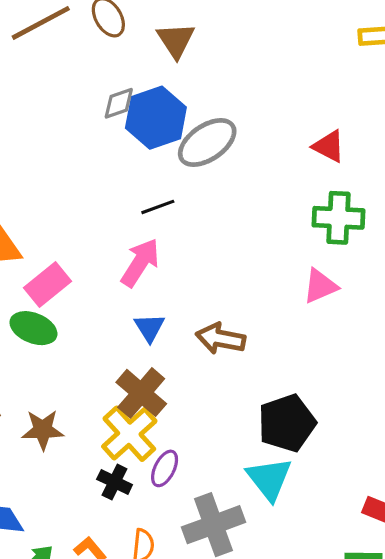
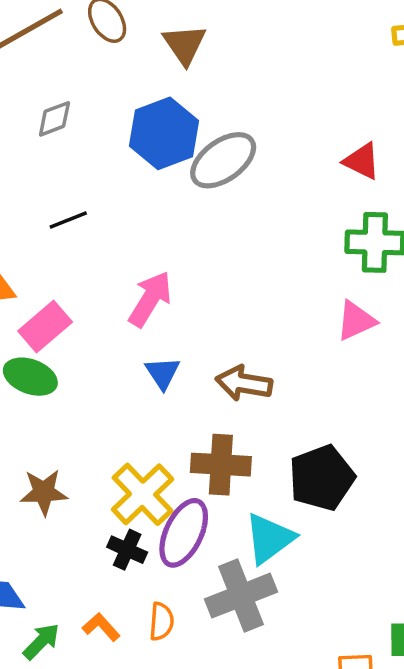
gray diamond: (119, 103) -> (54, 119), moved
black line: (158, 207) -> (68, 220), moved
brown cross: (141, 393) -> (221, 465), moved, turned -36
purple ellipse: (165, 468) -> (184, 533), size x1.6
cyan triangle: (269, 479) -> (269, 539), moved, turned 33

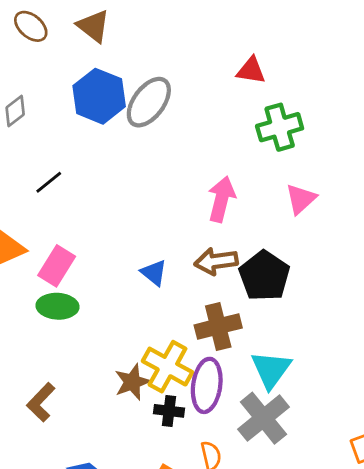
pink arrow: (150, 299) -> (221, 199), moved
pink triangle: (356, 321) -> (301, 199), moved
black pentagon: (322, 478) -> (264, 276), moved
brown star: (44, 492) -> (132, 382), moved

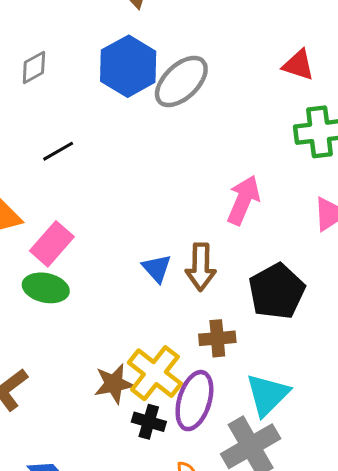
brown arrow: (216, 261) -> (201, 267), moved, turned -90
brown cross: (218, 326) -> (217, 338), size x0.7

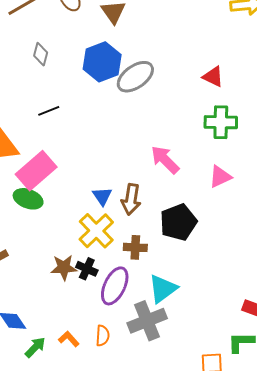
gray diamond: (34, 68) -> (41, 54), turned -55
pink arrow: (243, 200) -> (165, 160), turned -76
pink rectangle: (52, 244) -> (36, 171), size x1.4
yellow cross: (155, 373) -> (96, 231), moved
black cross: (149, 422) -> (87, 269), moved

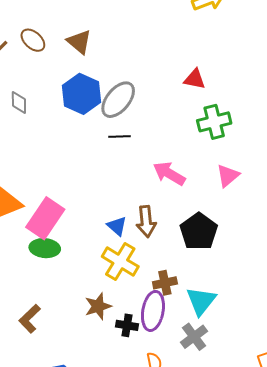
black line: (49, 111) -> (119, 136), moved, turned 35
brown cross: (135, 247) -> (165, 283), moved
black cross: (87, 269) -> (127, 325), moved
gray cross: (147, 321) -> (194, 337), size x0.7

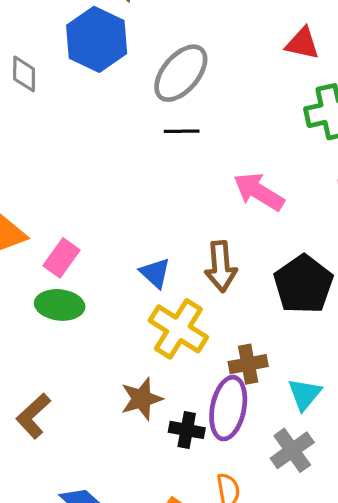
blue hexagon: (81, 94) -> (97, 39), moved
pink rectangle: (45, 218) -> (61, 258), size x0.6
blue triangle: (117, 226) -> (155, 273), moved
cyan triangle: (201, 301) -> (304, 394), size x0.7

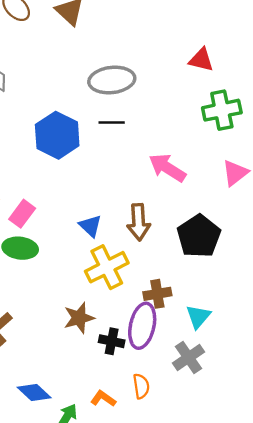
blue hexagon: (97, 39) -> (57, 135), moved
gray ellipse: (181, 73) -> (112, 80), turned 42
yellow cross: (178, 329) -> (107, 267), turned 30

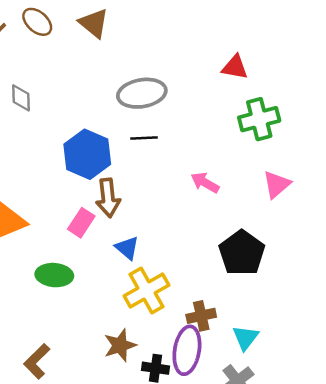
pink arrow: (167, 168) -> (205, 183), size x0.7
pink rectangle: (22, 214) -> (81, 223), moved
brown arrow: (139, 222) -> (108, 198), moved

